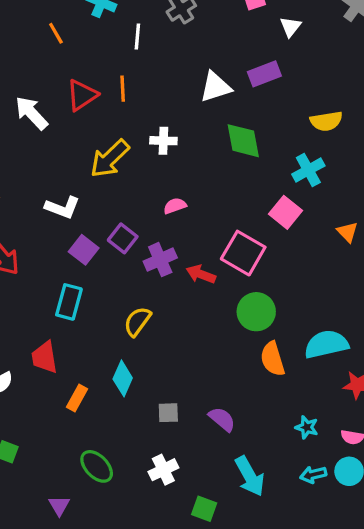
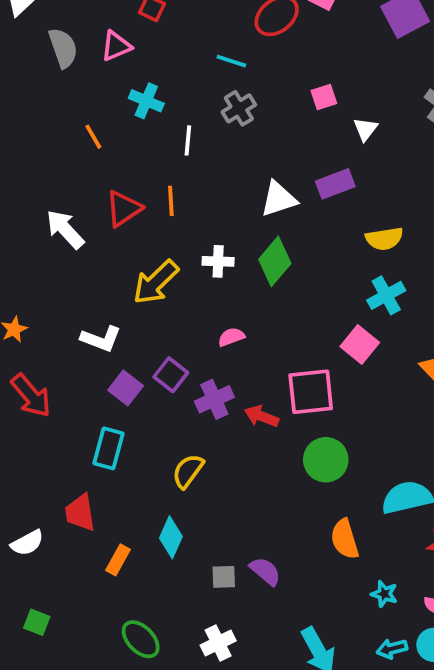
yellow semicircle: (326, 121) -> (384, 239), moved
green diamond: (243, 141) -> (275, 261), moved, turned 51
pink square: (243, 253) -> (311, 392), turned -36
orange semicircle: (273, 359) -> (345, 539), moved
purple semicircle: (222, 419) -> (265, 571), moved

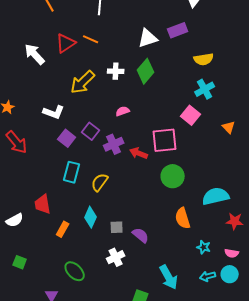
orange line: (171, 201) -> (91, 39), turned -63
cyan rectangle: (109, 448) -> (72, 172), moved
gray square: (224, 577) -> (117, 227), moved
white cross: (218, 643) -> (116, 257), moved

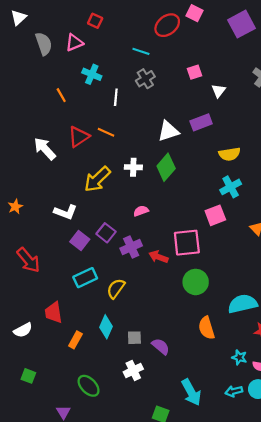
pink square: (191, 115) -> (215, 215), turned 30
red arrow: (17, 142) -> (28, 260), moved
cyan rectangle: (72, 172) -> (85, 278), turned 50
cyan star: (204, 247) -> (239, 357), moved

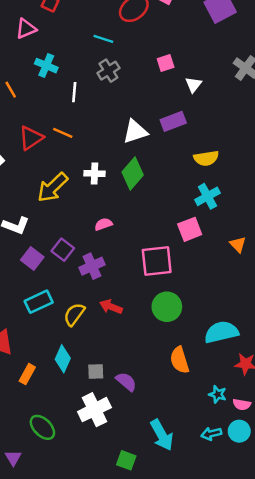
red arrow: (158, 257) -> (111, 307), moved
white cross: (133, 370) -> (94, 410), size x1.4

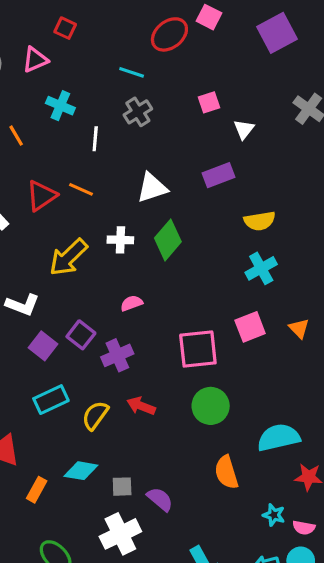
white triangle: (135, 132) -> (152, 188), moved
pink square: (190, 229) -> (250, 327), moved
cyan diamond: (63, 359) -> (81, 471), turned 76

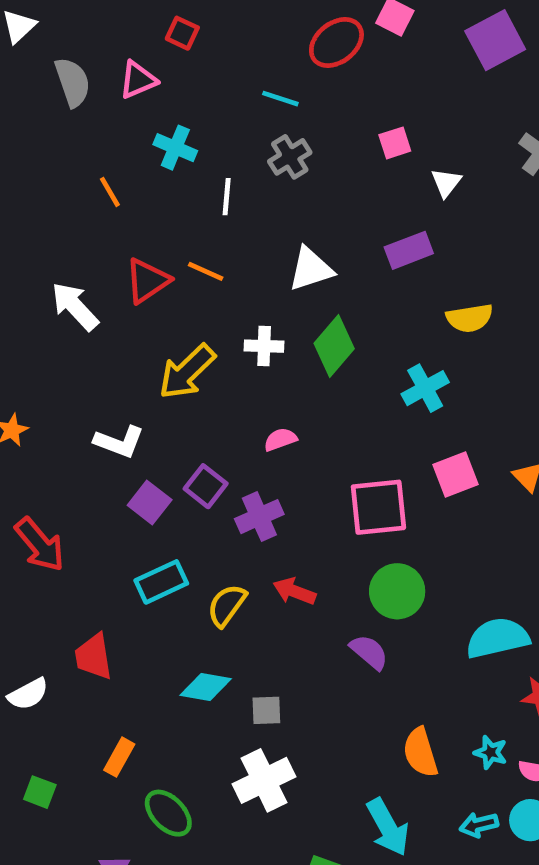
cyan cross: (261, 268) -> (425, 388), moved
orange semicircle: (226, 472) -> (420, 752), moved
orange rectangle: (37, 490) -> (119, 757), moved
purple semicircle: (160, 499) -> (369, 652), moved

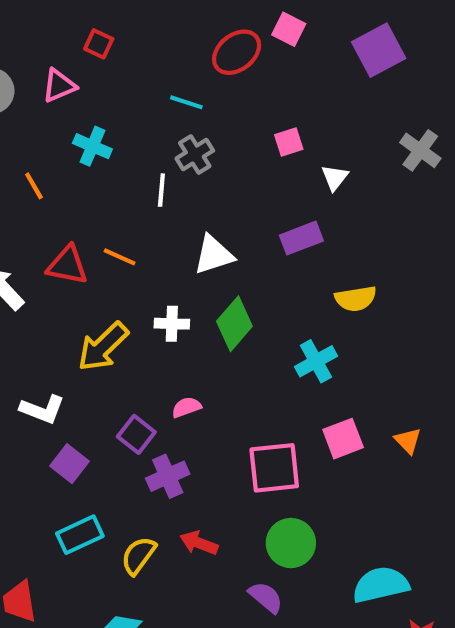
white line: (227, 197) -> (161, 190), moved
red triangle: (147, 281) -> (67, 265), turned 45
purple square: (206, 486) -> (136, 434), moved

